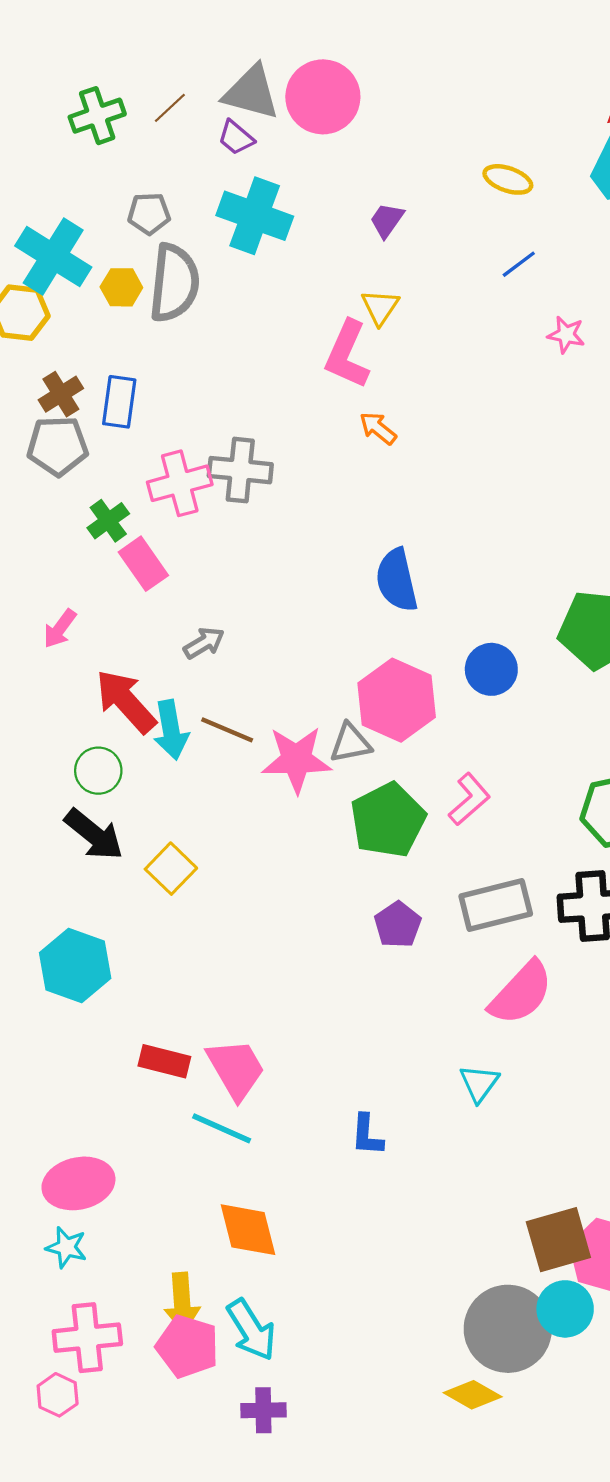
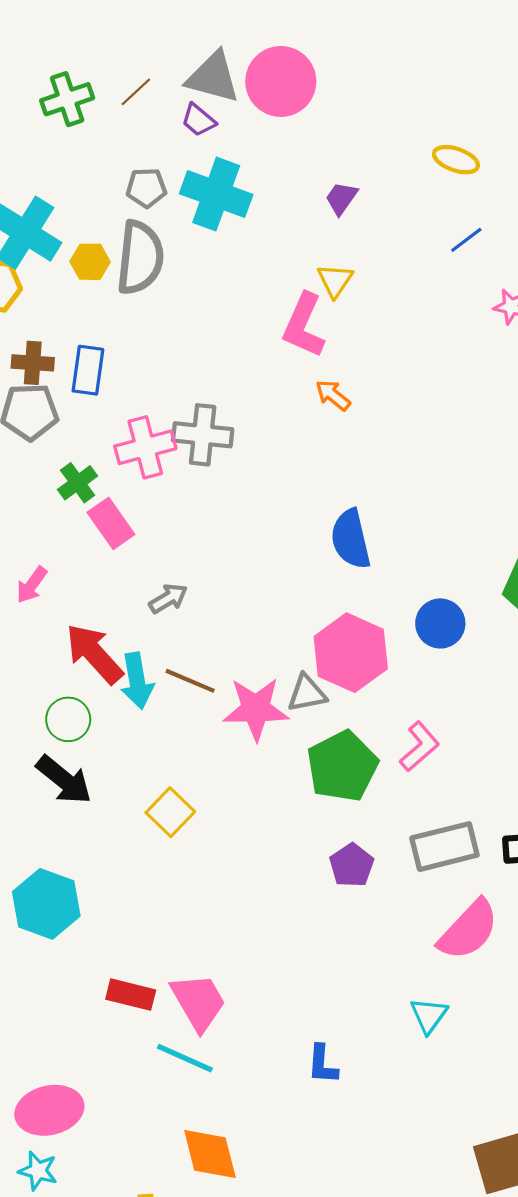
gray pentagon: (149, 214) -> (146, 188), moved
brown cross: (61, 394) -> (33, 363), turned 36
yellow square: (171, 869) -> (170, 812), moved

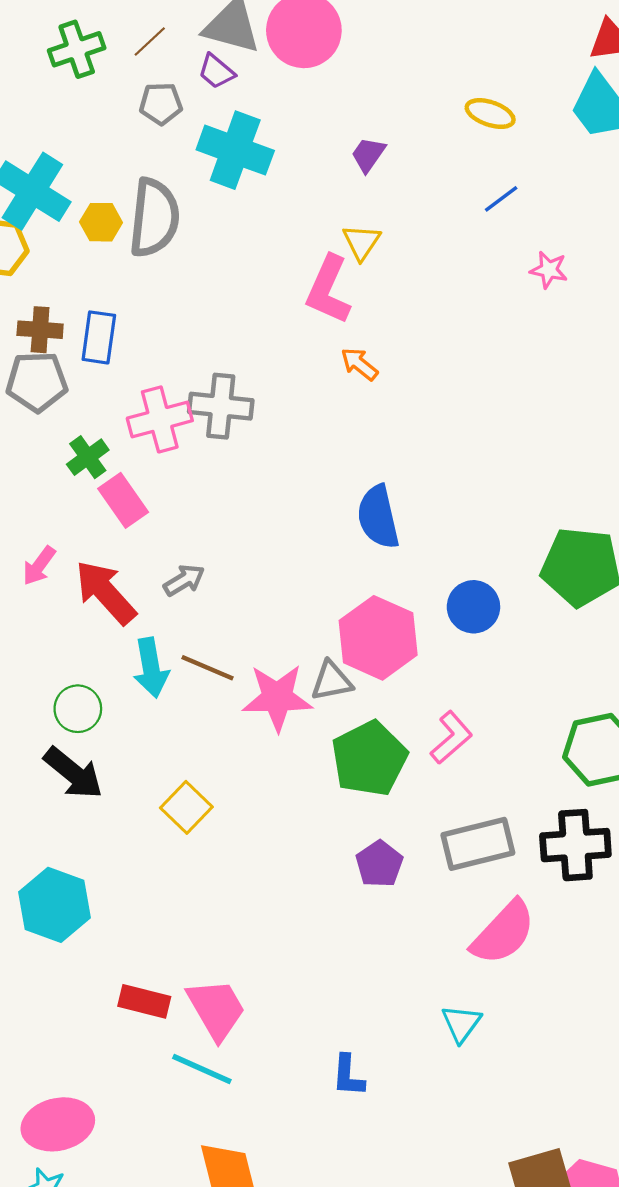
gray pentagon: (146, 188) -> (161, 104), moved
red arrow: (94, 654) -> (105, 592), moved

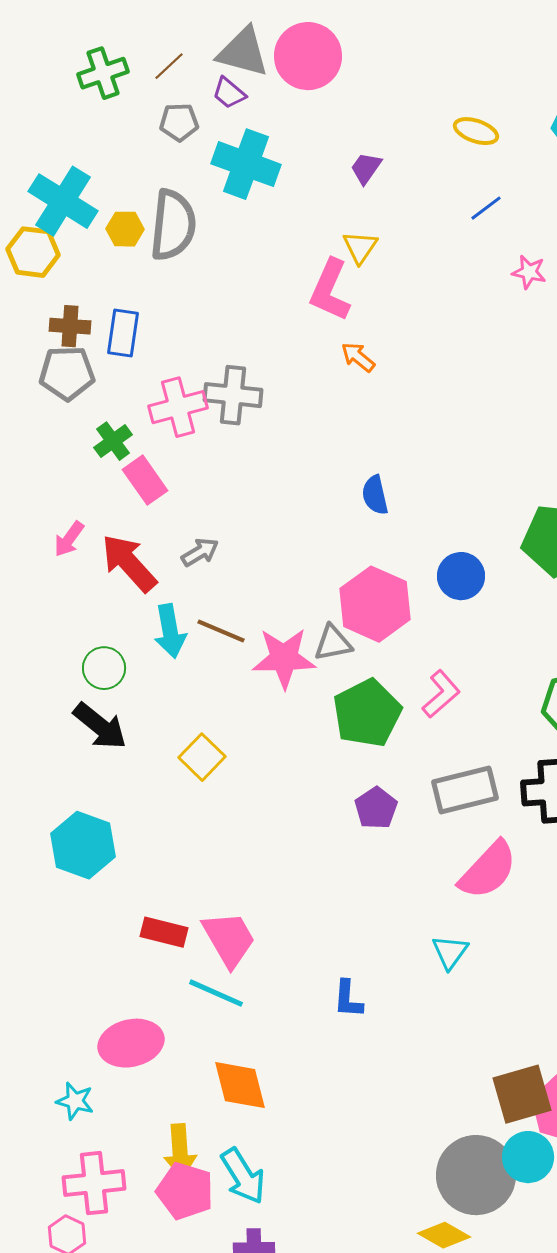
blue semicircle: (378, 517) -> (375, 495), size x0.7
pink ellipse: (58, 1124) -> (131, 1043), moved

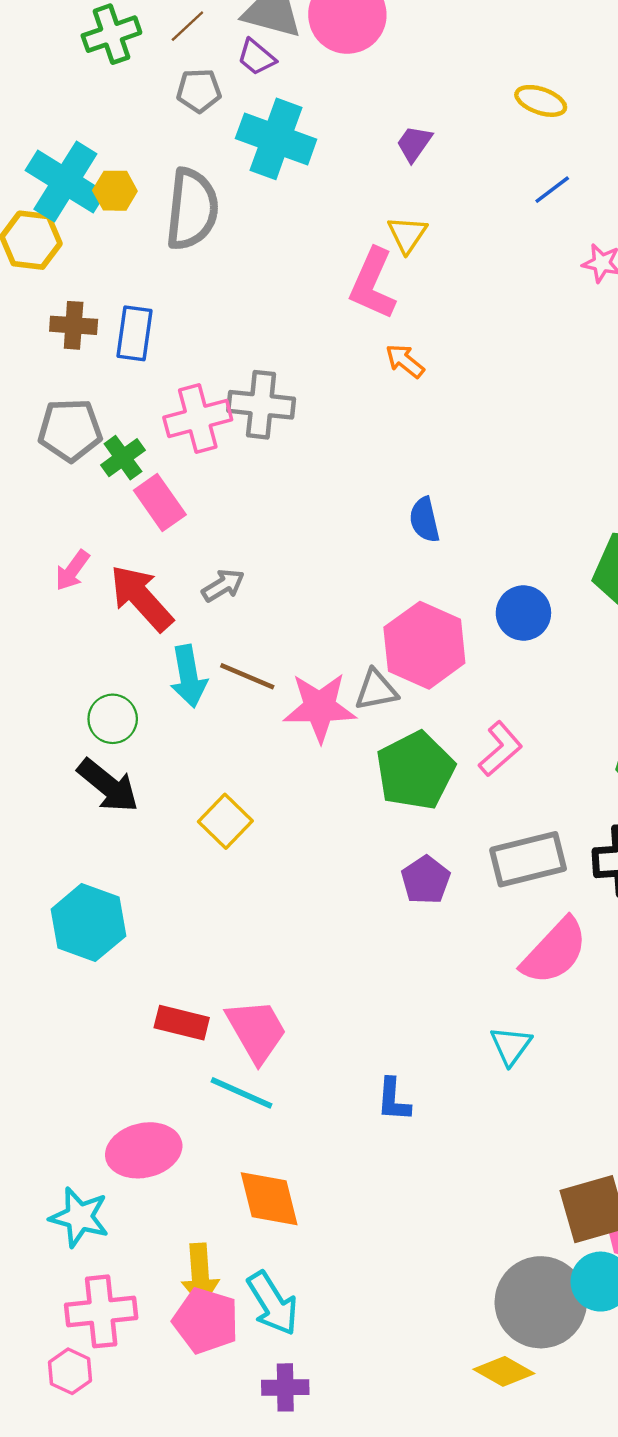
yellow hexagon: (125, 229) -> (115, 191), moved
gray pentagon: (67, 373) -> (70, 430), moved
cyan star: (75, 1101) -> (79, 1217), size x1.4

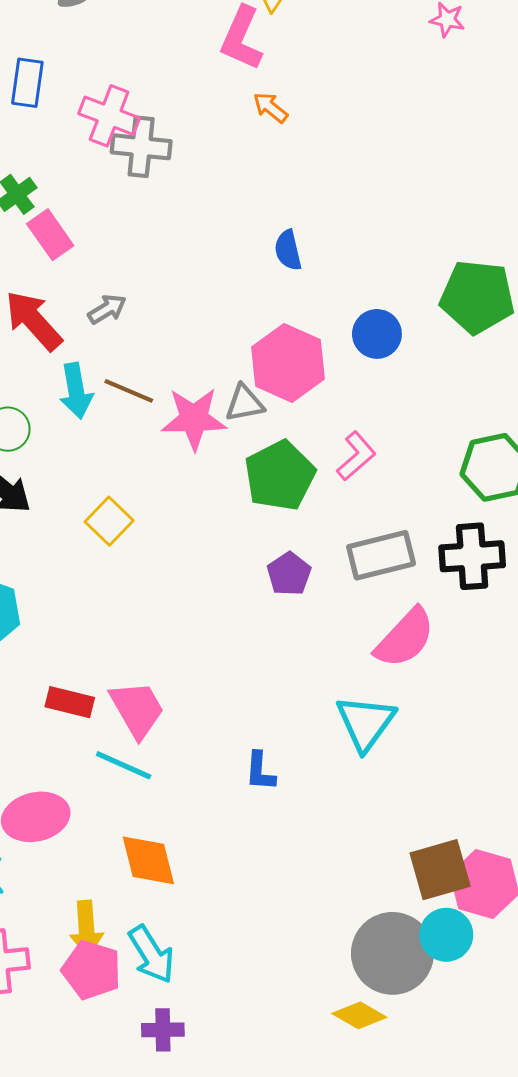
pink cross: (198, 419) -> (109, 116), moved, turned 36
cyan triangle: (511, 1046) -> (366, 723), size x1.6

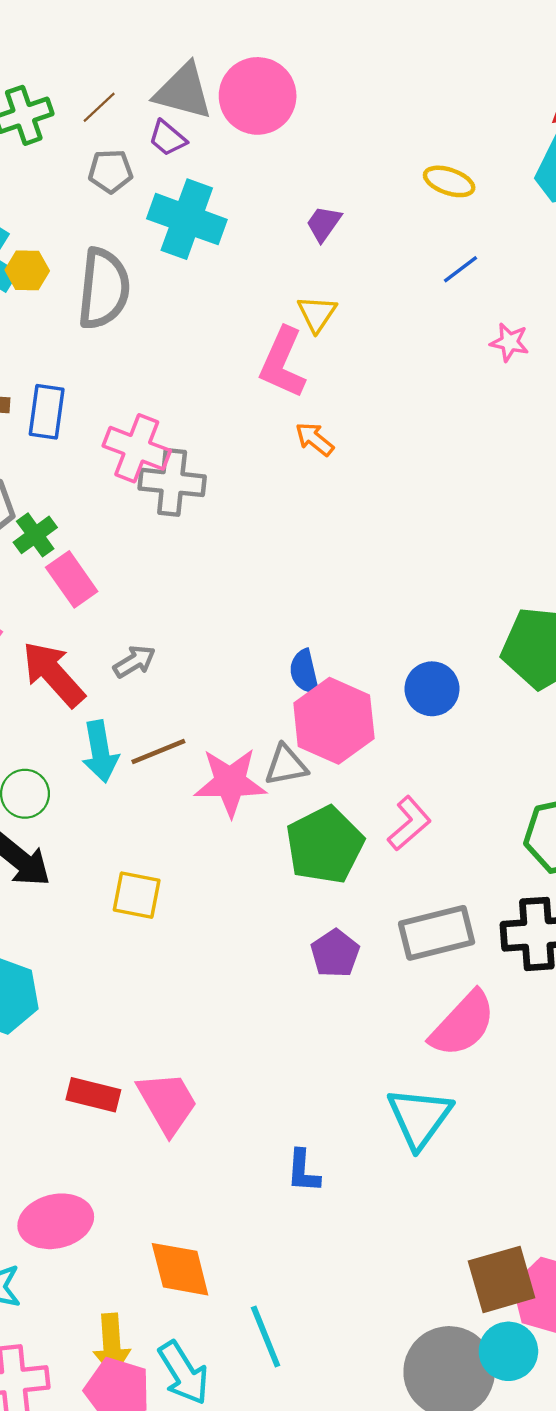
blue semicircle: (288, 250) -> (304, 672), moved
brown line: (129, 391) -> (158, 752), turned -45
yellow square: (109, 521) -> (137, 895), turned -33
cyan line: (124, 765) -> (266, 1336), moved, turned 44

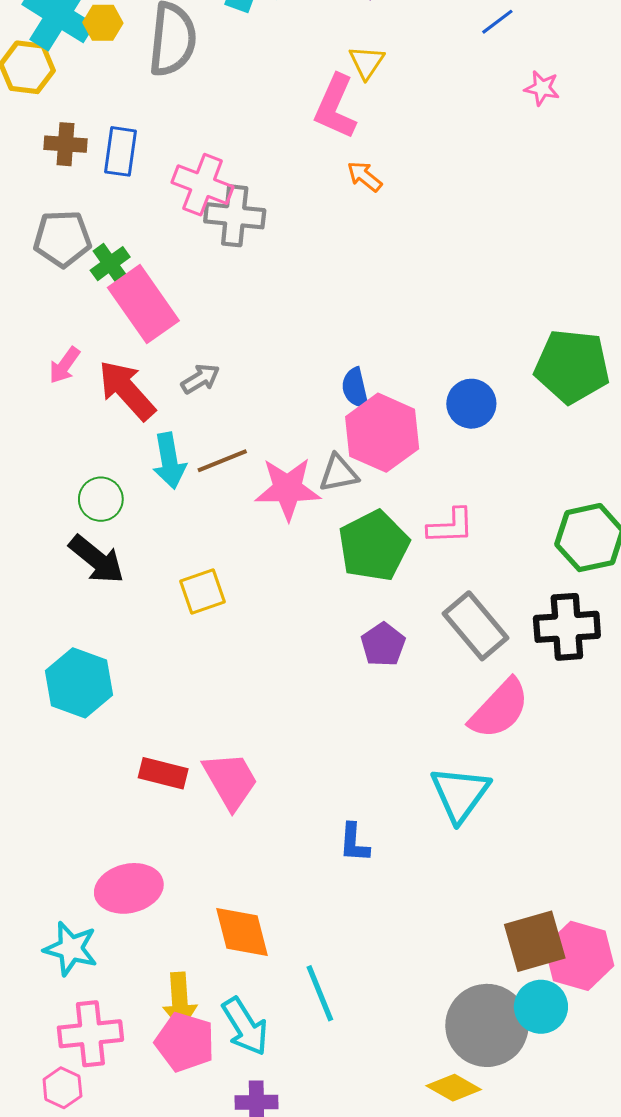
pink rectangle: (72, 579) -> (143, 304), size x1.5
pink L-shape: (409, 823) -> (451, 526), turned 39
yellow square: (137, 895) -> (203, 592), turned -30
gray rectangle: (437, 933) -> (476, 626), turned 64

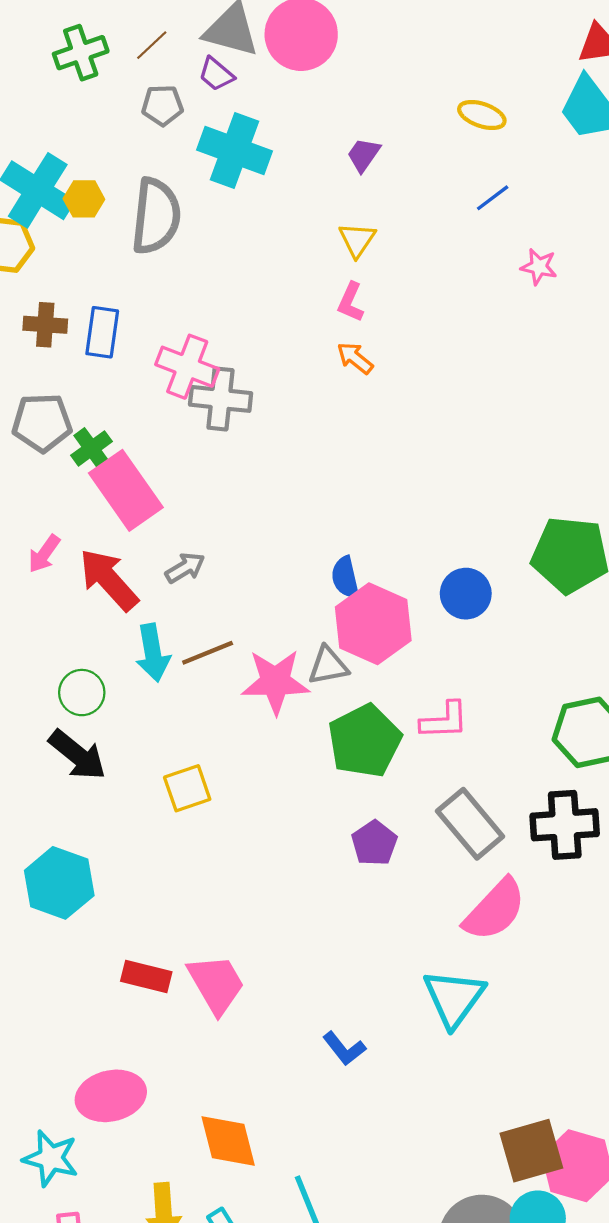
pink L-shape: (335, 107) -> (351, 302), moved, size x0.6
blue L-shape: (354, 843) -> (344, 1049), turned -42

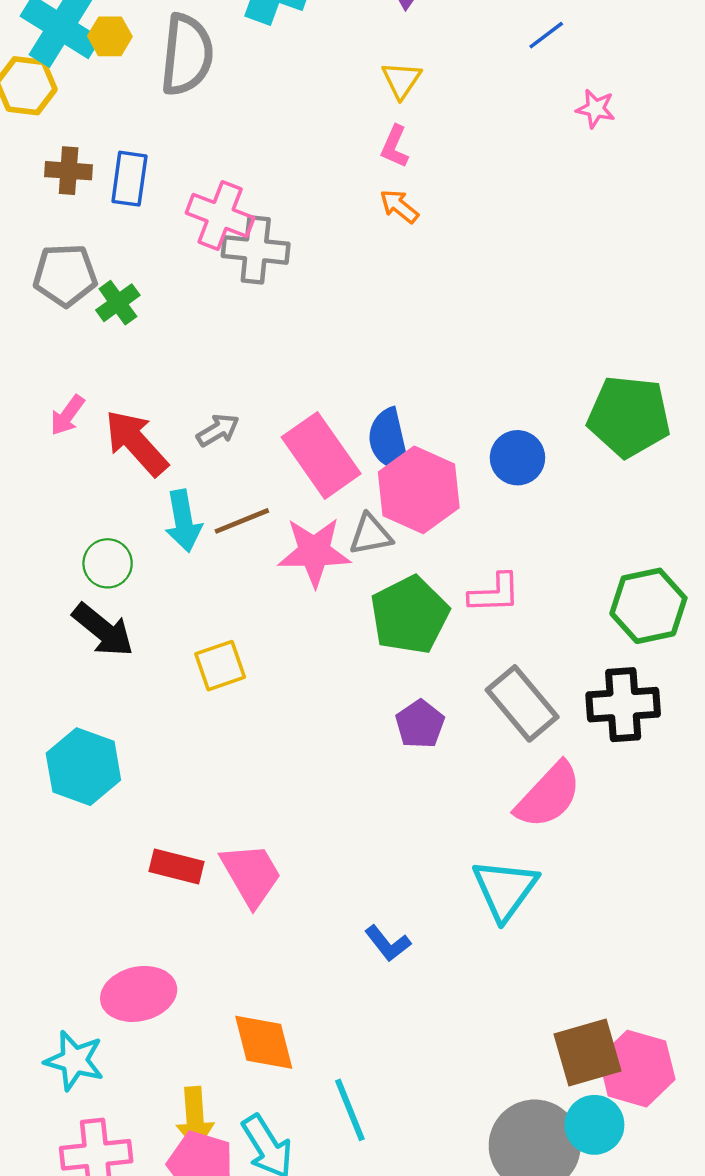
pink rectangle: (126, 490) -> (321, 455), moved
blue semicircle: (345, 577) -> (389, 441), size x1.4

